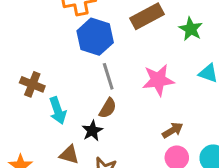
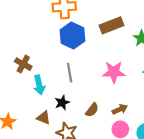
gray line: (108, 76) -> (70, 73), moved
brown semicircle: (108, 108) -> (92, 110), moved

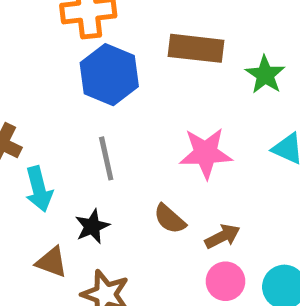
brown rectangle: (111, 25) -> (196, 48), turned 30
brown semicircle: (92, 110) -> (170, 219), moved, turned 96

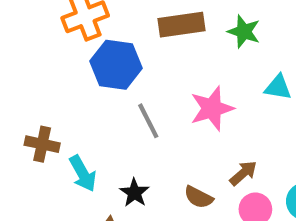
gray line: (106, 158) -> (148, 121), moved
brown semicircle: (170, 219) -> (199, 197), moved

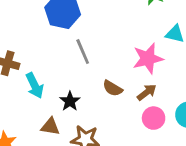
pink star: (212, 108) -> (148, 59), moved
brown semicircle: (199, 197) -> (113, 88), moved

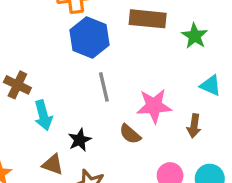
pink star: (148, 59) -> (154, 106), moved
brown arrow: (147, 92) -> (194, 126), moved, turned 126

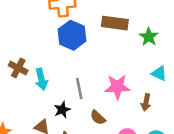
gray line: (104, 87) -> (79, 89), moved
cyan arrow: (43, 115) -> (41, 79), moved
brown semicircle: (130, 134) -> (98, 118), moved

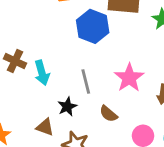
blue hexagon: (72, 35) -> (93, 26), moved
pink star: (117, 87) -> (129, 78), turned -30

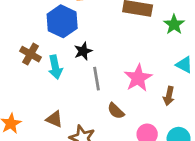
blue hexagon: (93, 26) -> (62, 21), moved
black star: (67, 107) -> (83, 51), moved

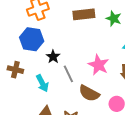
cyan arrow: (55, 67) -> (42, 83), moved
brown semicircle: (116, 111) -> (89, 93), size x1.5

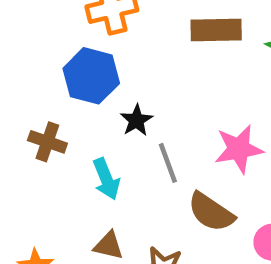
pink star: (98, 65) -> (239, 149), turned 30

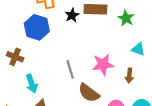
black star: (136, 120) -> (72, 15), moved
cyan arrow: (106, 179) -> (32, 84), moved

